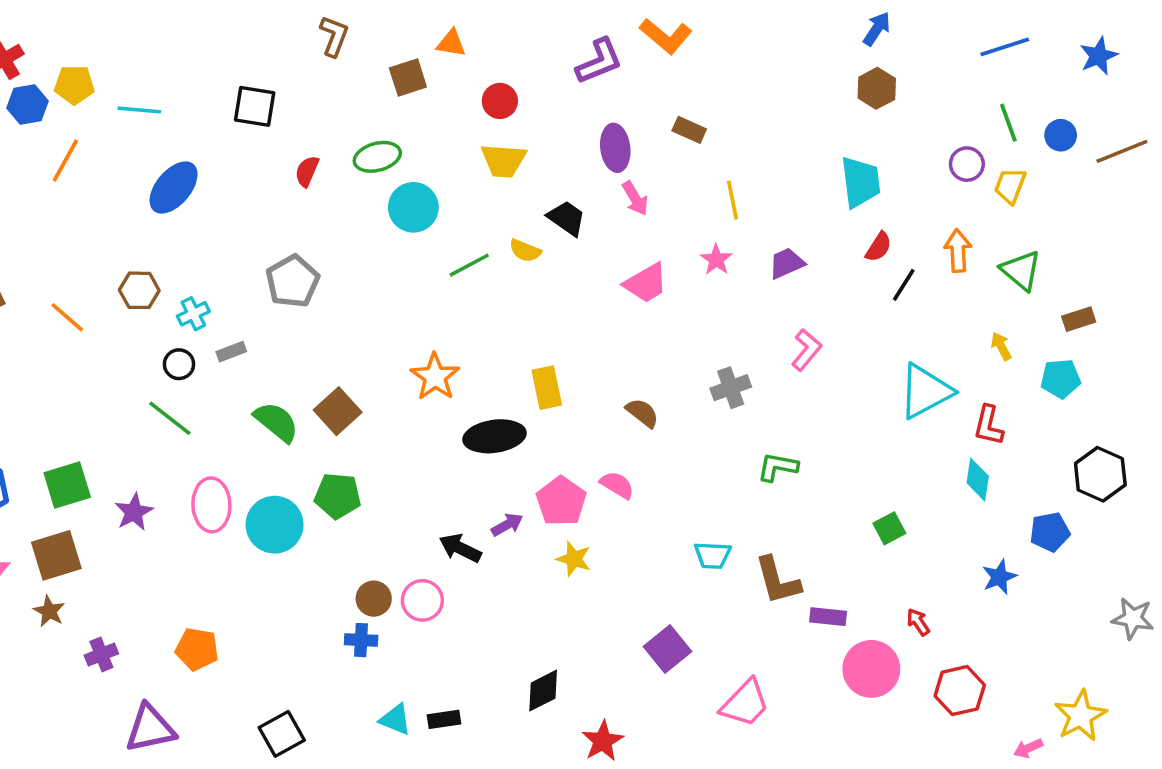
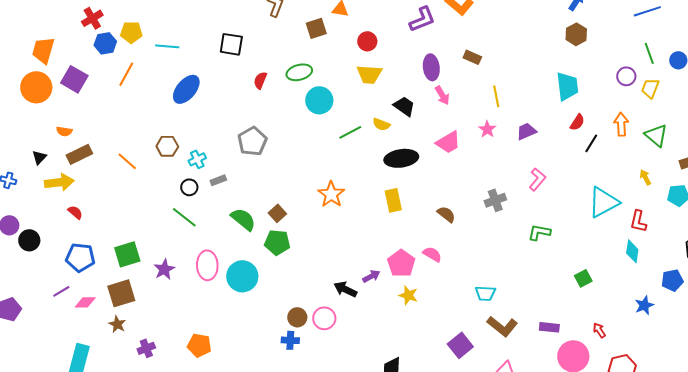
brown square: (338, 411) -> (277, 213), size x0.7
black ellipse: (494, 436) -> (401, 158), moved
green L-shape: (778, 467) -> (539, 232), moved
green pentagon: (338, 496) -> (277, 242), moved
brown L-shape: (778, 581) -> (502, 326), moved, turned -36

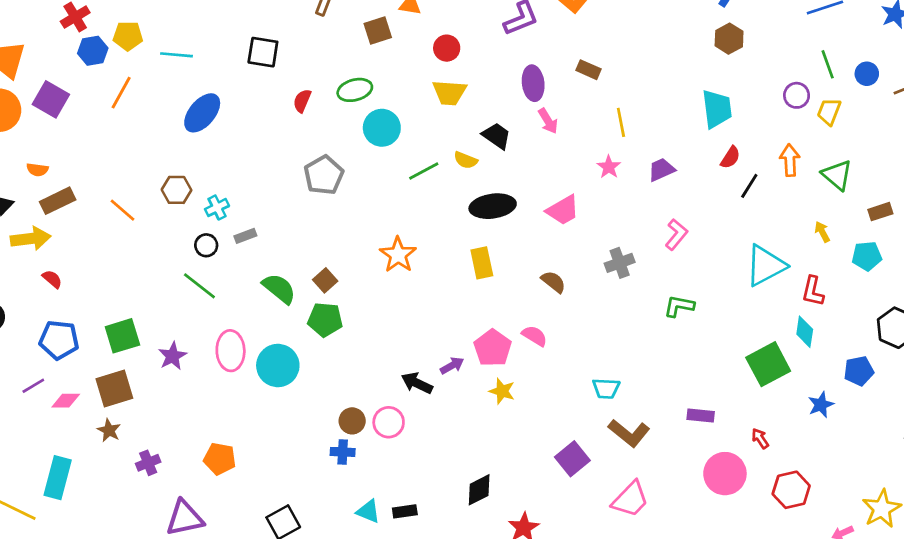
gray pentagon: (252, 141) -> (324, 175), moved
pink trapezoid: (448, 142) -> (563, 210), moved
green square: (583, 278) -> (768, 364), moved, size x1.8
purple rectangle: (549, 327) -> (701, 416), moved

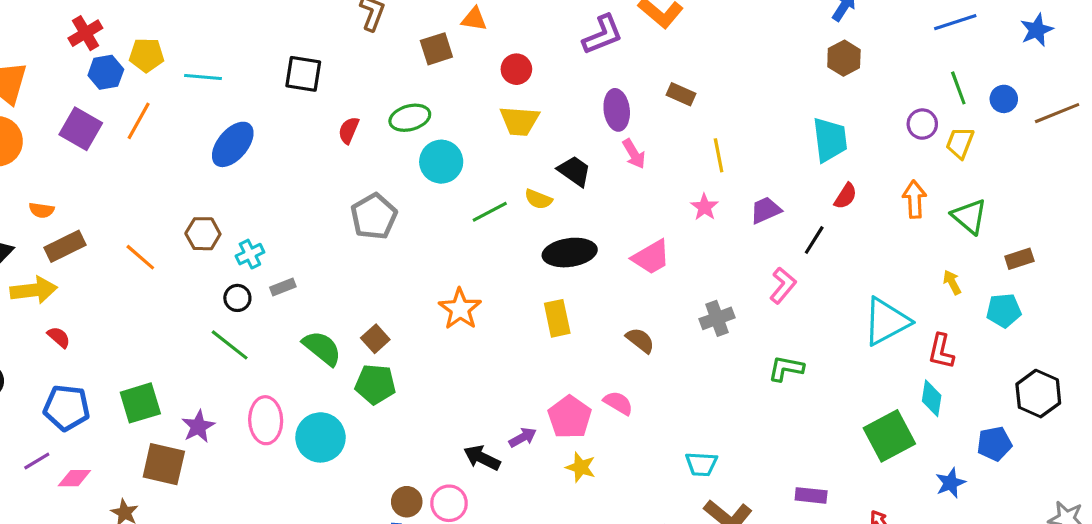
purple square: (51, 99) -> (81, 129), moved
black line: (749, 186) -> (814, 240), moved
brown square: (114, 388) -> (164, 464), moved, turned 30

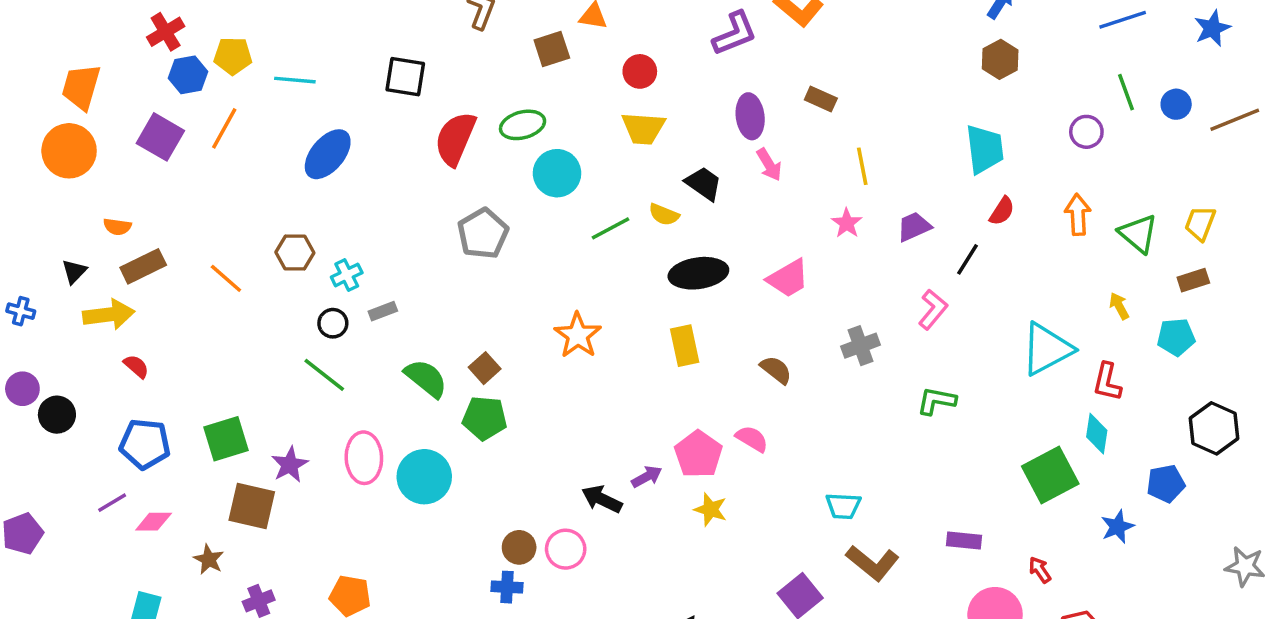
red semicircle: (349, 130) -> (455, 139), size x1.8
yellow trapezoid: (960, 143) -> (1200, 223), moved

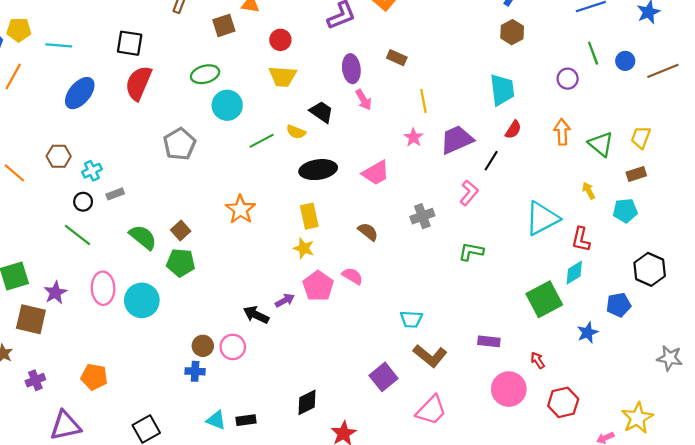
red semicircle: (455, 139) -> (138, 83), moved
purple trapezoid: (914, 227) -> (457, 140), size x1.5
cyan diamond: (1097, 434) -> (574, 273), turned 50
yellow star: (710, 509) -> (304, 248), moved

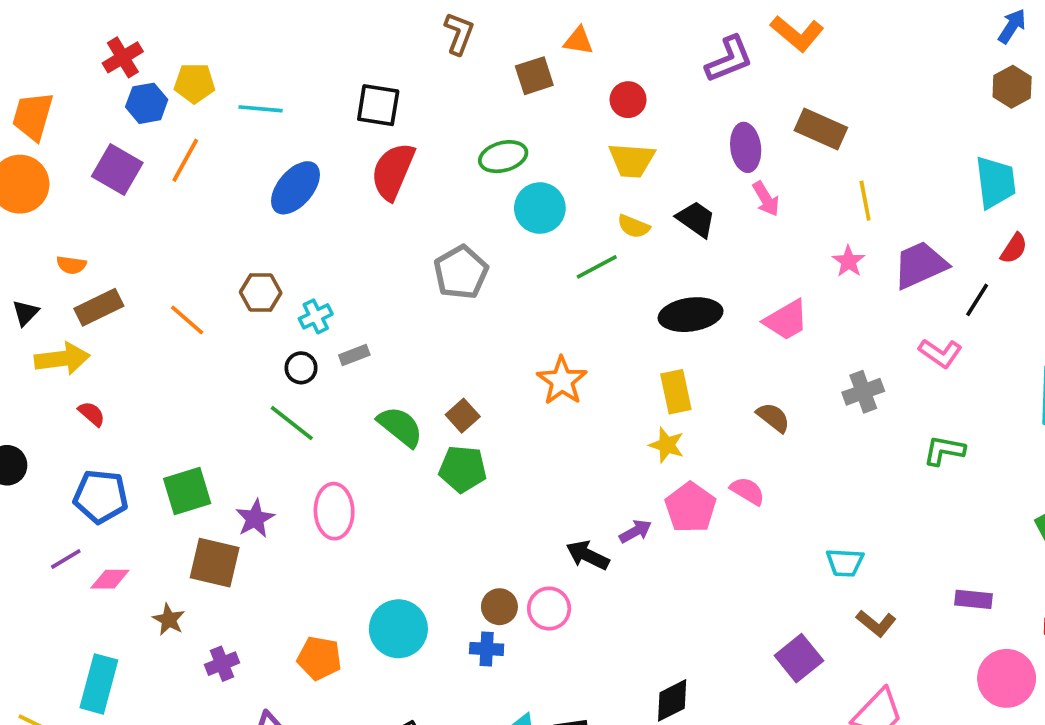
brown rectangle: (397, 58) -> (821, 129), size x1.5
yellow semicircle: (296, 132) -> (634, 226), moved
pink L-shape: (469, 193) -> (940, 353), turned 85
cyan circle: (142, 300) -> (398, 629), moved
brown L-shape: (430, 356) -> (876, 623), size x0.7

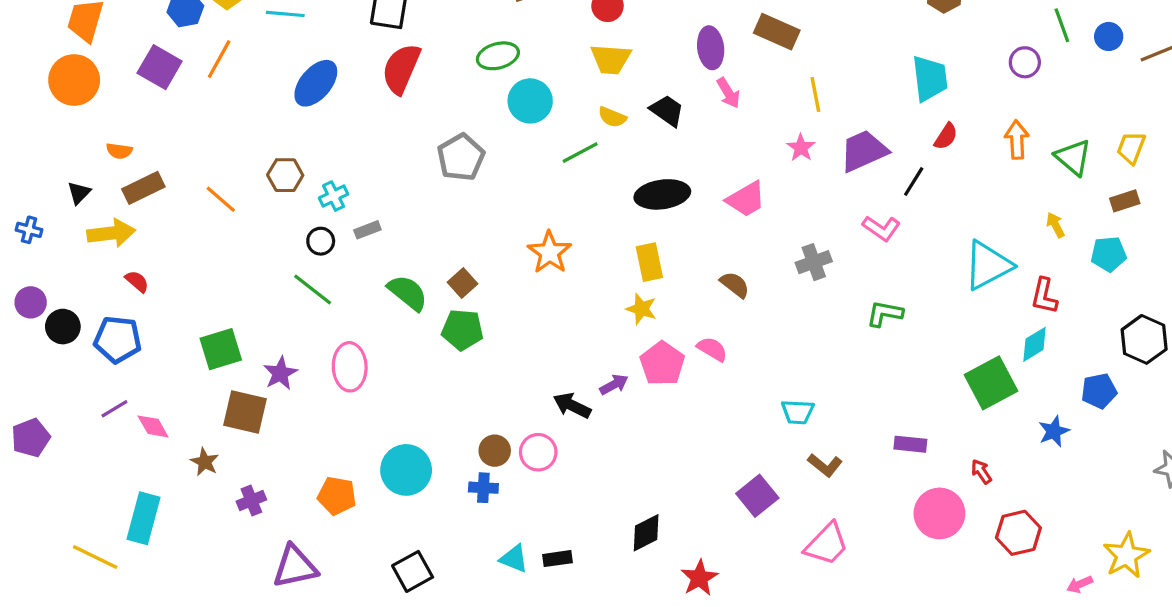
blue pentagon: (101, 496) -> (118, 339), moved
pink diamond: (110, 579) -> (153, 426), turned 60

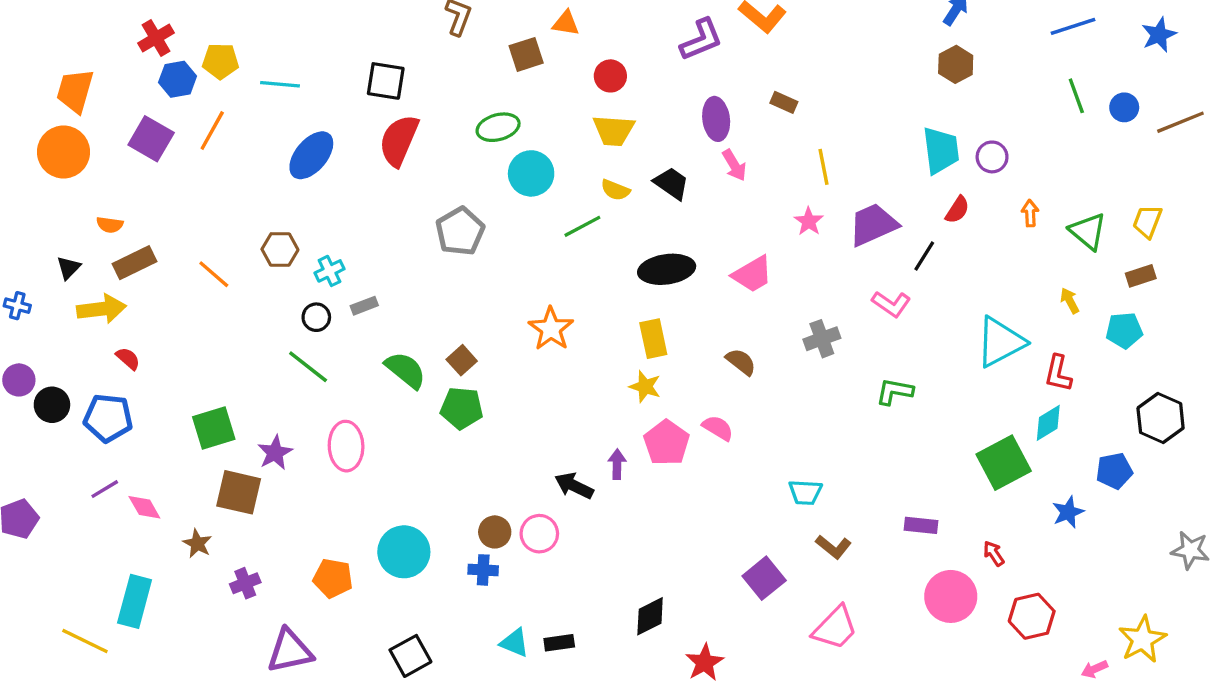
brown rectangle: (777, 32) -> (784, 102), size x0.6
purple circle: (1025, 62) -> (992, 157), moved
orange arrow: (1017, 140) -> (1030, 213), size x0.7
purple arrow: (614, 385) -> (617, 464), turned -60

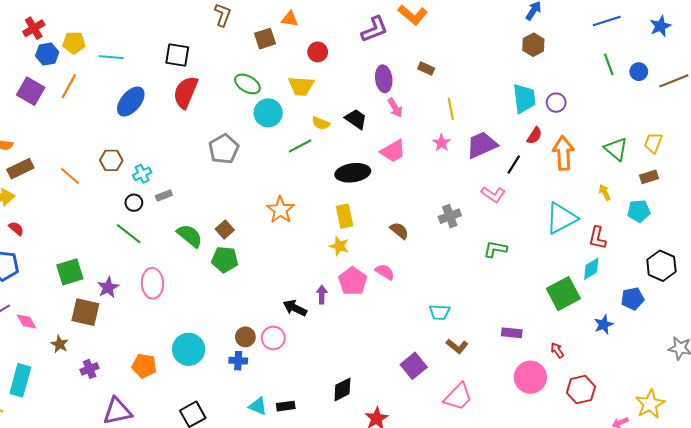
green ellipse: (498, 127) -> (247, 84), turned 45
yellow trapezoid: (614, 130) -> (301, 86), moved
orange arrow: (1030, 213) -> (563, 153), moved, size x2.0
pink trapezoid: (752, 274) -> (393, 151), moved

